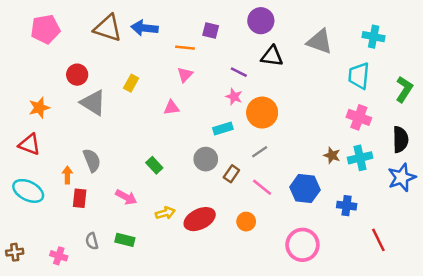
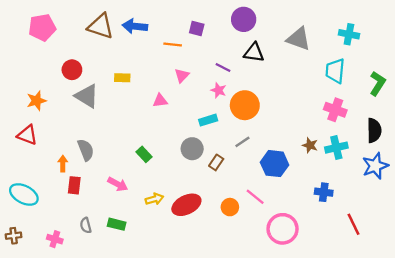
pink triangle: (185, 75) -> (182, 75), moved
yellow rectangle: (131, 83) -> (122, 78), turned 63
pink line: (262, 187) -> (255, 197), moved
blue hexagon: (305, 188) -> (275, 164), moved
cyan ellipse: (28, 191) -> (24, 194), moved

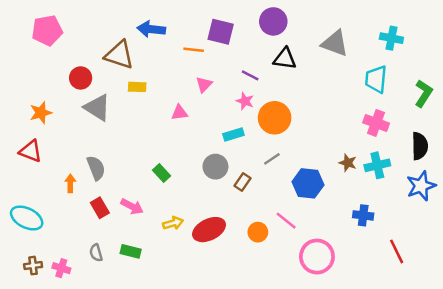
brown triangle: (101, 26) -> (119, 55), moved
purple square: (197, 29) -> (221, 32), size x1.5
red rectangle: (74, 185) -> (100, 208), moved, turned -36
brown cross: (14, 236) -> (33, 266), moved

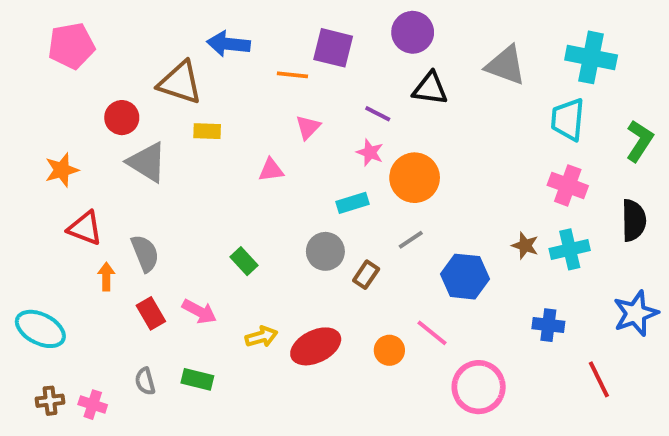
cyan cross: (391, 38) -> (591, 57), size x1.4
red triangle: (30, 151) -> (85, 228), moved
blue star: (421, 186) -> (636, 313), moved

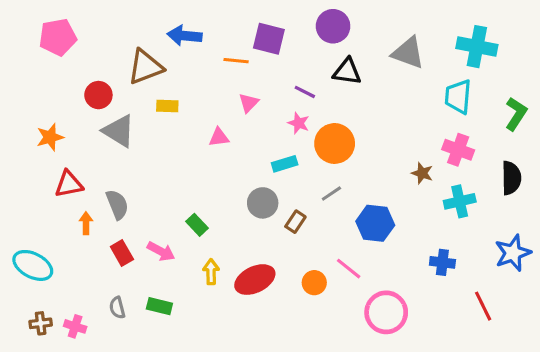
brown triangle: (180, 83) -> (145, 67), turned -39
red triangle: (85, 228) -> (69, 184), turned -32
brown star: (525, 246) -> (422, 173), moved
green rectangle: (244, 261) -> (197, 225), moved
yellow arrow: (261, 337) -> (211, 272), turned -75

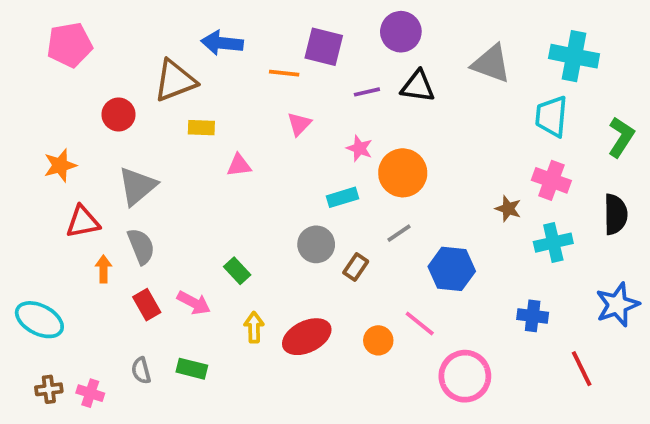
purple line: (305, 92) -> (367, 92), moved, turned -40
gray triangle: (119, 131) -> (137, 186), moved, turned 48
pink triangle: (219, 137) -> (239, 165), moved

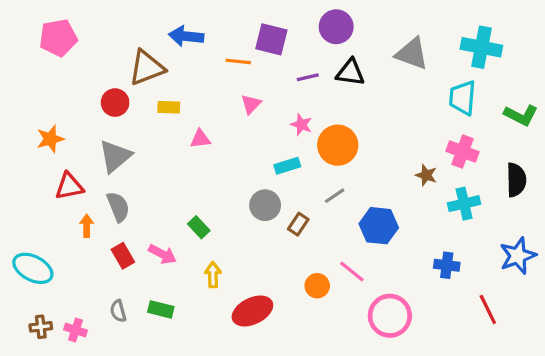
red circle: (119, 115) -> (115, 103), moved
green L-shape: (621, 137) -> (521, 115), turned 84
red ellipse: (307, 337) -> (252, 311), moved

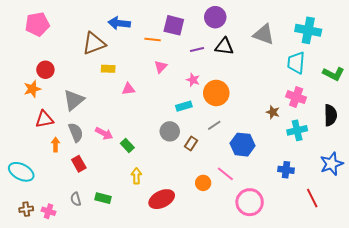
red circle: (115, 103) -> (45, 70), moved
pink arrow: (162, 254) -> (104, 133), moved

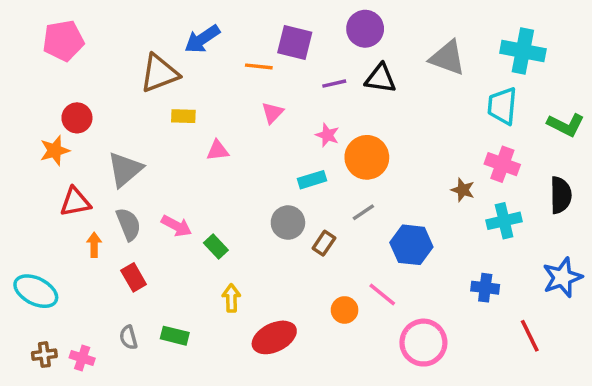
blue arrow: (119, 23) -> (202, 39), turned -40

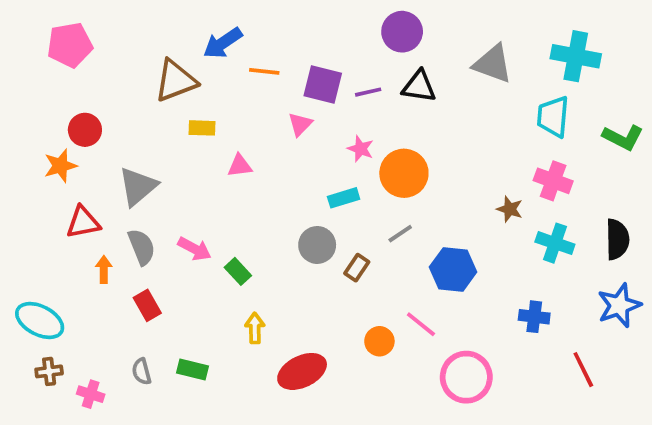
purple square: (295, 42) -> (323, 85), moved
orange line: (259, 66) -> (264, 71), moved
black semicircle: (561, 195) -> (617, 239), moved
cyan cross: (504, 221) -> (555, 243), turned 32
brown cross: (44, 355) -> (49, 371), moved

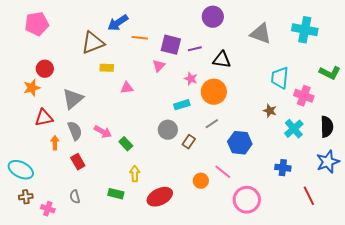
black triangle: (419, 86) -> (222, 60), moved
cyan trapezoid: (553, 117) -> (280, 78), moved
pink cross: (553, 181) -> (304, 96), moved
cyan cross: (555, 243) -> (294, 129), turned 30
green rectangle: (193, 370) -> (116, 194), moved

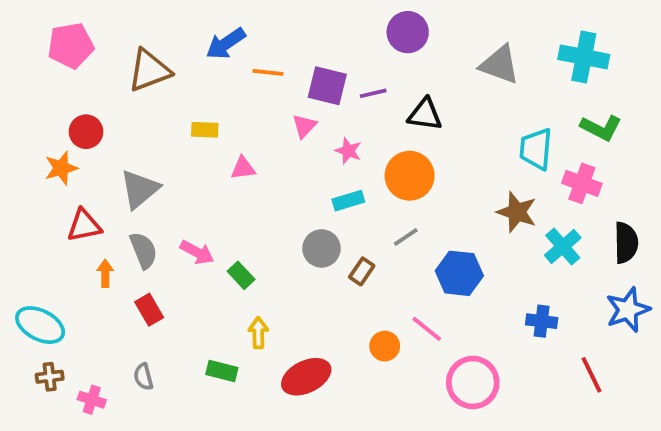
brown triangle: (93, 43) -> (149, 70), moved
green L-shape: (330, 73) -> (601, 128), moved
pink star: (191, 79) -> (348, 151), moved
brown star: (270, 111) -> (517, 212), size x1.5

